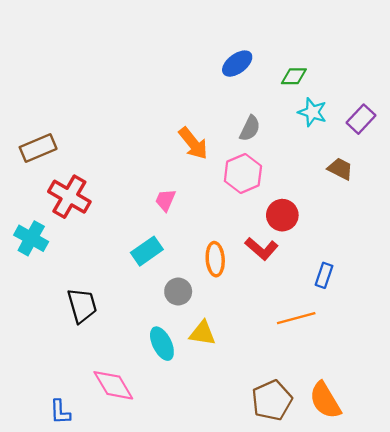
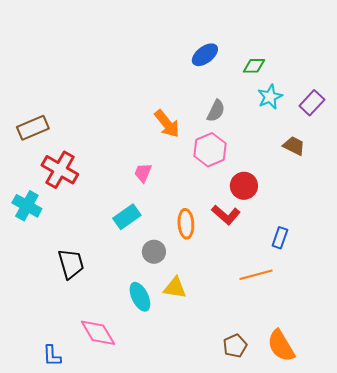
cyan star: (312, 112) -> (270, 97), turned 30
brown pentagon: (272, 400) -> (235, 346), size x0.7

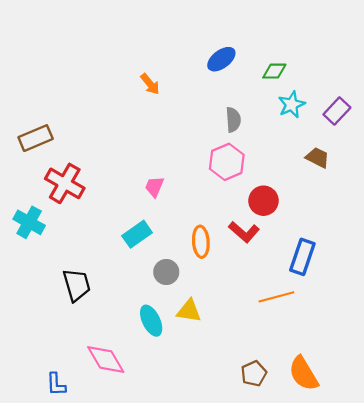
gray semicircle: (216, 111) -> (233, 120), turned -30
orange arrow: (167, 124) -> (150, 84), moved, size x0.7
blue rectangle: (280, 238) -> (302, 257), size x1.5

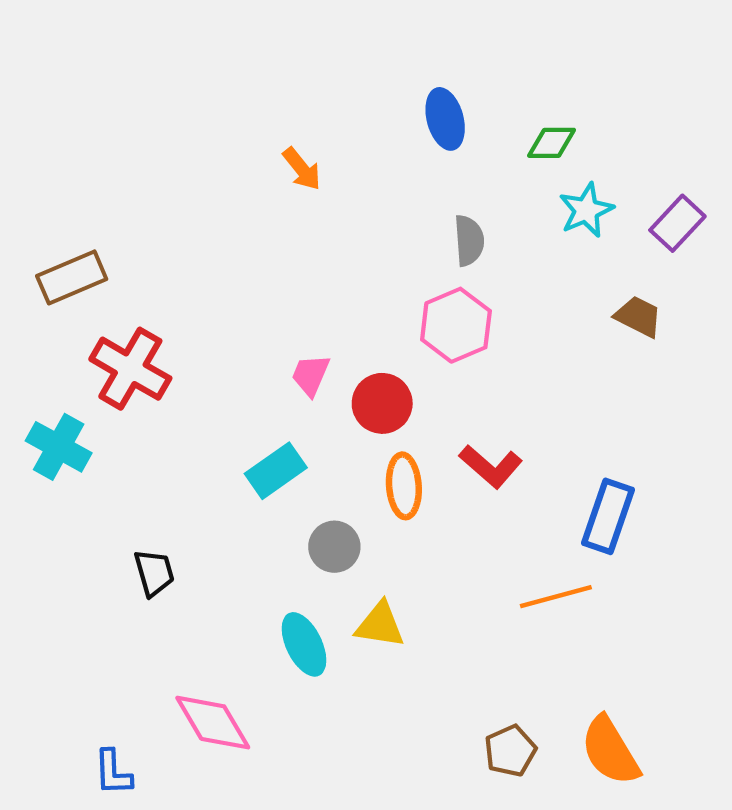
blue ellipse: (221, 59) -> (445, 119), turned -68
red circle: (263, 201) -> (382, 403), moved
black trapezoid: (77, 285) -> (154, 573), size x0.7

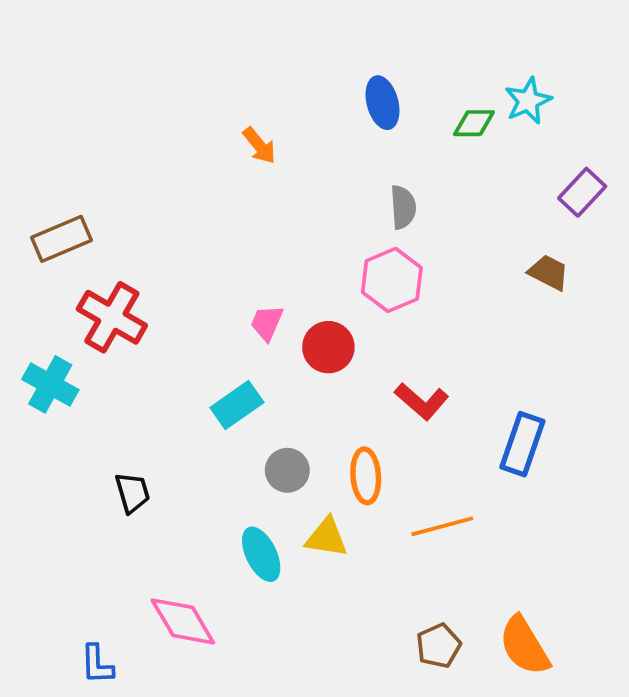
cyan star: (586, 210) -> (528, 101), moved
orange ellipse: (404, 486) -> (366, 476), moved
orange line: (556, 597) -> (442, 526), moved

